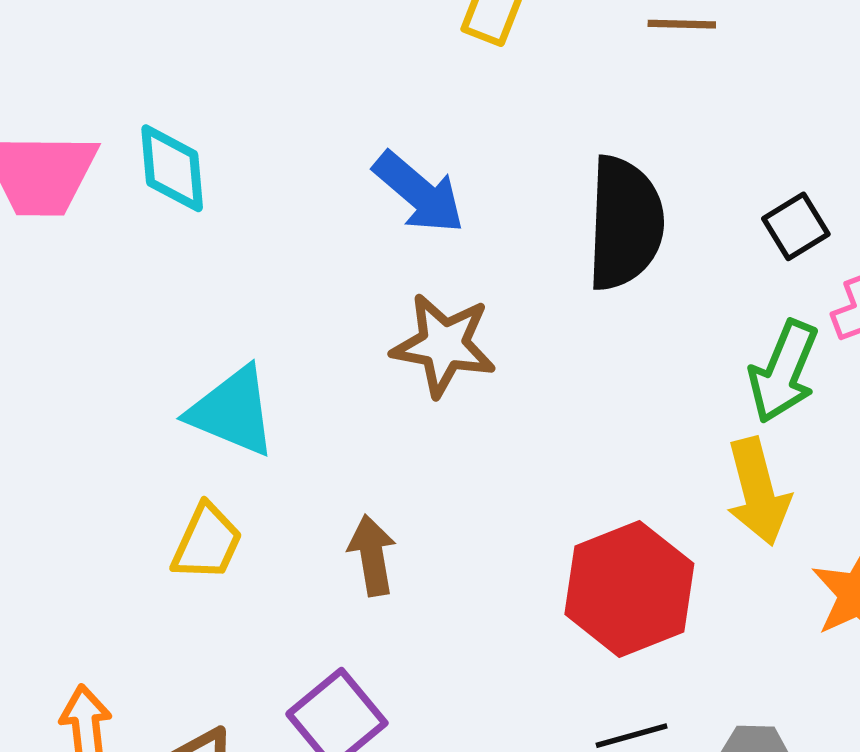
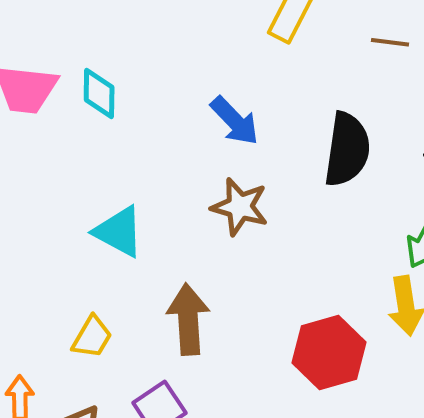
yellow trapezoid: (207, 542) -> (92, 337), moved
brown arrow: (372, 555) -> (188, 319), size x1.6

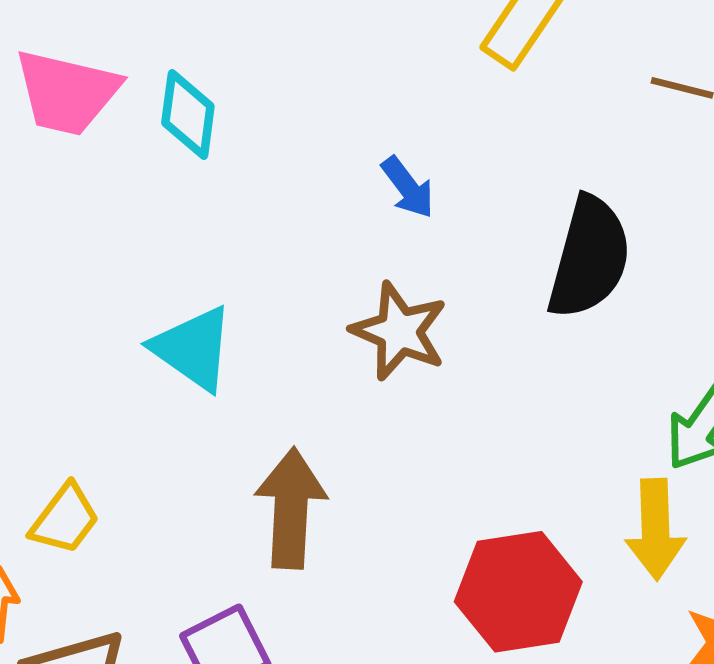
blue arrow: (235, 121) -> (408, 187), size x0.7
yellow trapezoid: (92, 337) -> (65, 519), moved

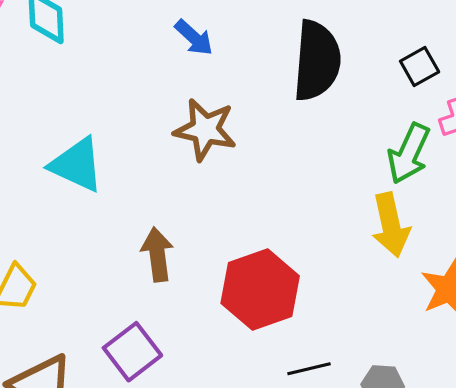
brown arrow: (291, 508) -> (157, 254), size x0.7
red hexagon: (518, 592) -> (260, 290), moved

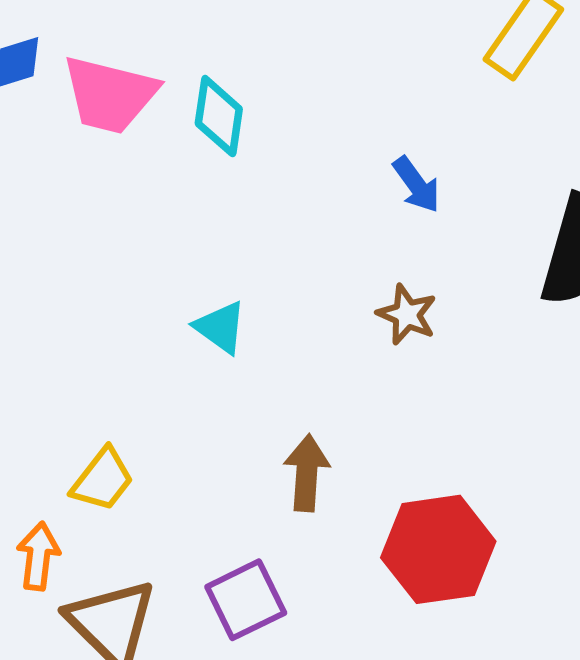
brown star: (205, 130) -> (407, 314), size x0.7
cyan triangle: (77, 165) -> (220, 327), size x0.7

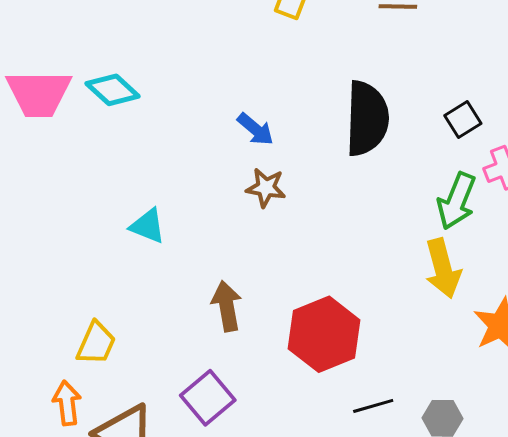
cyan diamond: (219, 116) -> (113, 90), turned -42
blue arrow: (416, 185) -> (255, 129), moved

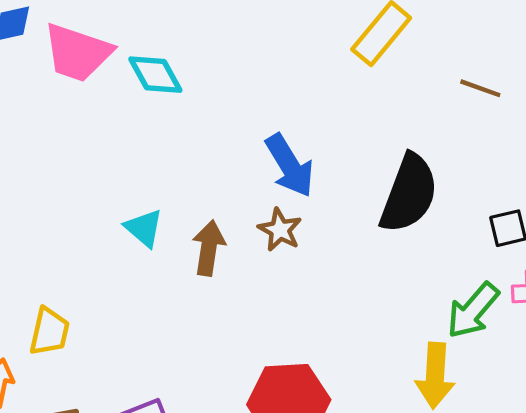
blue arrow: (255, 129) -> (290, 166), size x1.5
brown arrow: (227, 306) -> (209, 248), moved
yellow trapezoid: (96, 343) -> (49, 332), turned -30

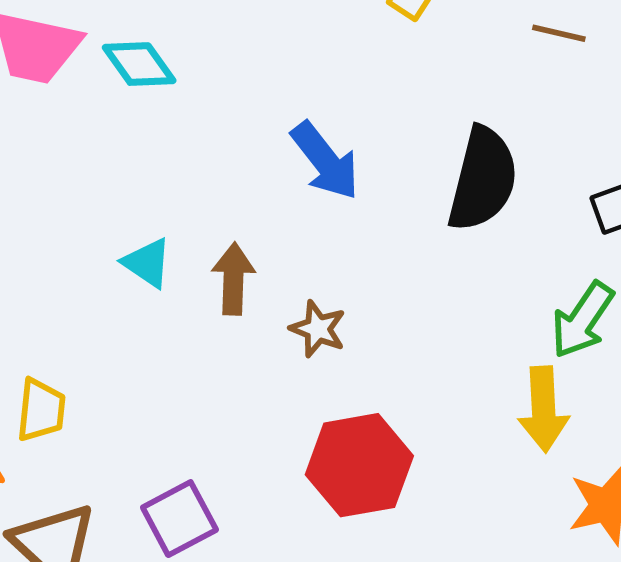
brown star: (280, 230) -> (318, 329), moved

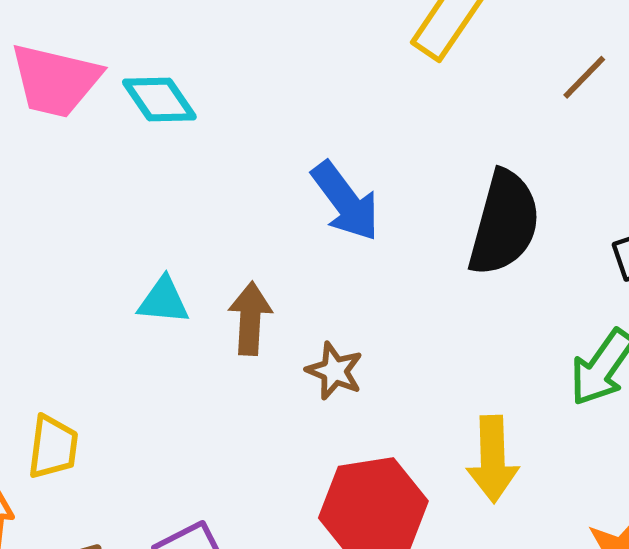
brown line: (559, 33) -> (584, 77), turned -60
cyan triangle: (147, 263) -> (163, 301), turned -30
yellow arrow: (543, 409) -> (493, 459), moved

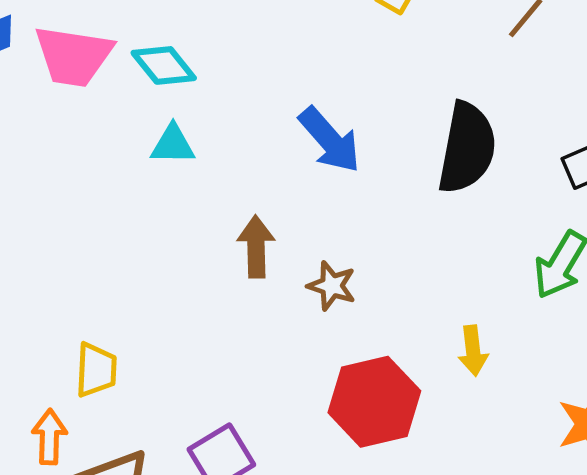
cyan triangle: (163, 301) -> (173, 145), moved
yellow arrow: (493, 459) -> (473, 351), size x0.7

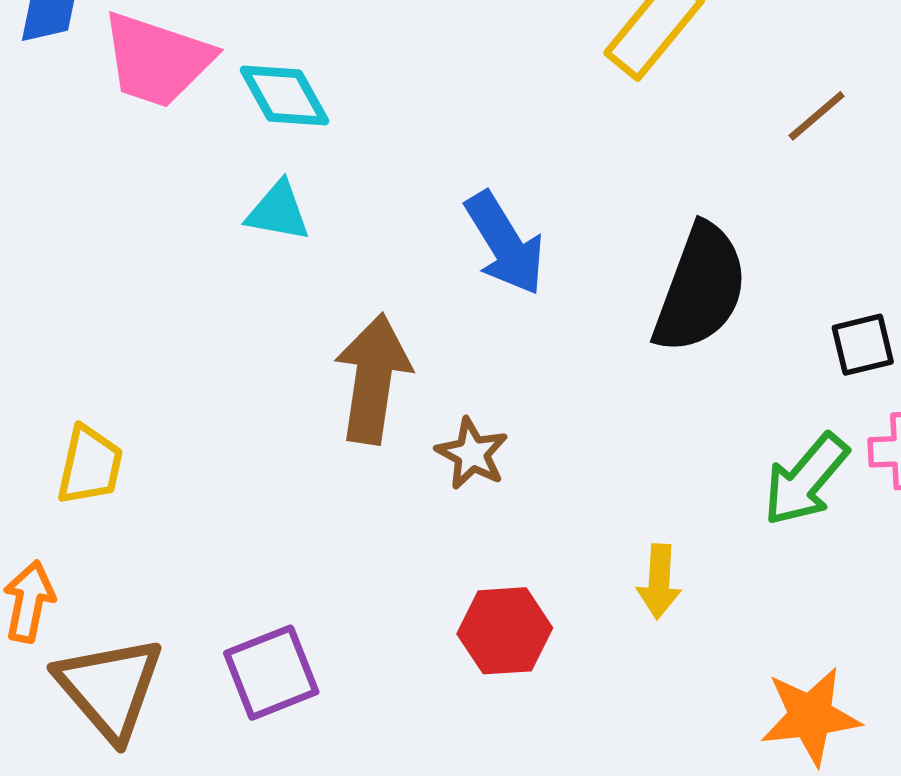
brown arrow: (256, 247) -> (373, 379), size x1.4
yellow trapezoid: (96, 370) -> (90, 465), moved
red hexagon: (374, 402) -> (505, 631), size x0.7

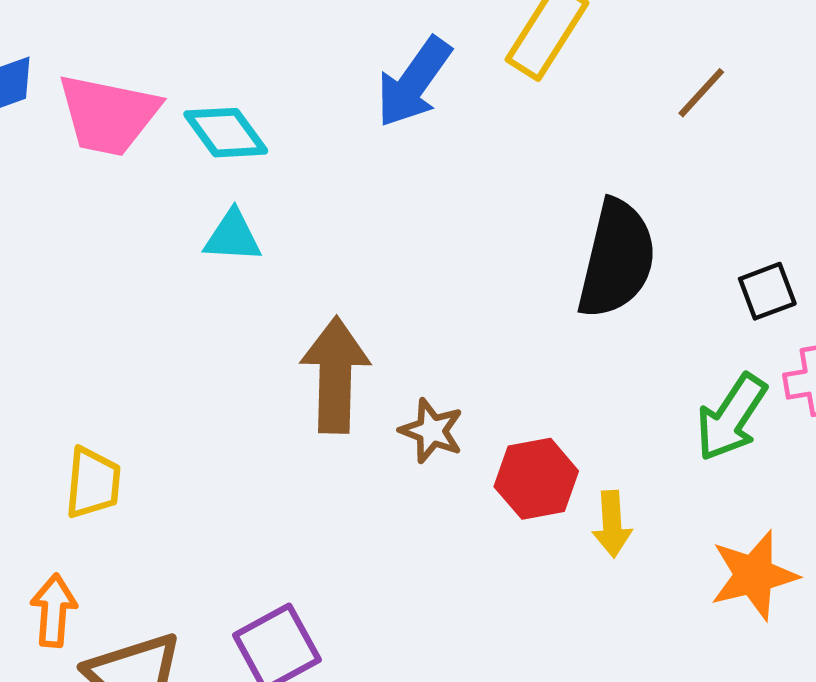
blue arrow: (505, 243) -> (414, 82), moved, turned 74
red hexagon: (505, 631) -> (536, 479), moved
orange star: (810, 716) -> (754, 575), moved

